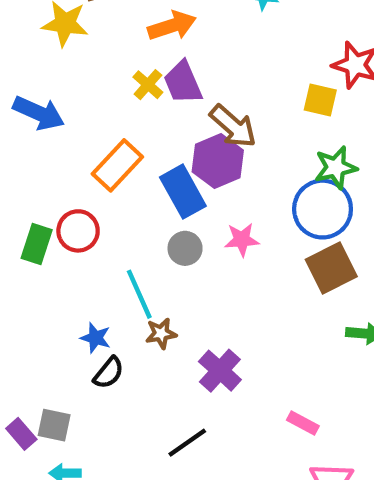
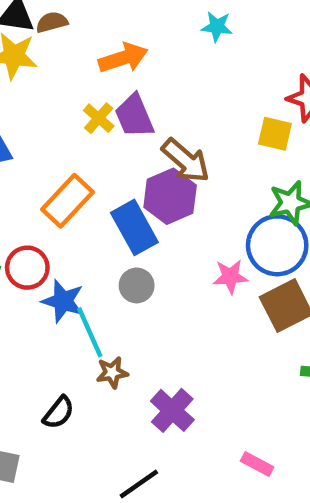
pink star: (242, 240) -> (230, 277), moved
blue star: (96, 338) -> (63, 301), moved, size x1.4

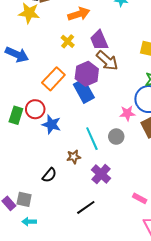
purple trapezoid: (134, 116) -> (99, 40), moved
purple hexagon: (170, 196) -> (87, 74), moved
gray circle: (137, 285) -> (116, 137), moved
cyan line: (90, 332) -> (92, 139), moved

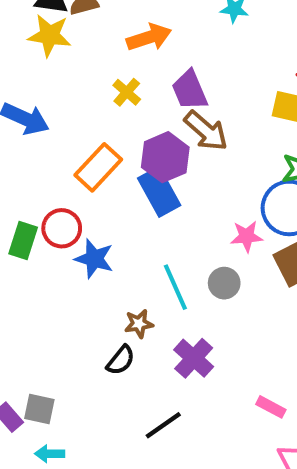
black semicircle: (49, 175) -> (121, 360), moved

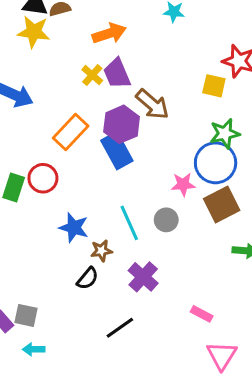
purple trapezoid: (190, 90) -> (117, 73), moved
blue star: (94, 259) -> (74, 228), moved

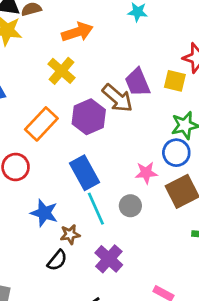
purple trapezoid: (117, 73) -> (138, 82), moved
yellow cross: (92, 75) -> (61, 71), size x1.4
blue rectangle: (117, 151) -> (84, 173), moved
blue circle: (216, 163) -> (176, 153), size x0.7

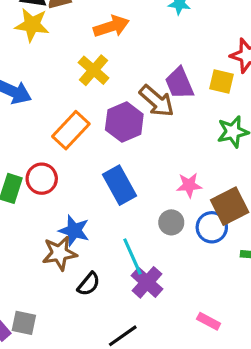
blue circle: (176, 153) -> (212, 227), moved
cyan line: (96, 209) -> (132, 256), moved
brown star: (70, 234) -> (60, 253), moved, size x1.5

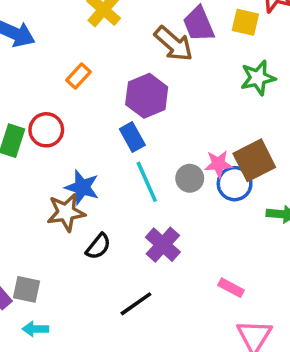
purple hexagon: (124, 122) -> (147, 96), moved
orange rectangle: (71, 130) -> (79, 76), size x0.6
blue rectangle: (119, 185) -> (132, 137), size x0.7
pink star: (189, 185) -> (218, 164), moved
cyan line: (132, 256) -> (147, 182), moved

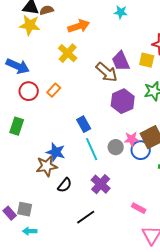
purple hexagon: (147, 96) -> (123, 101), moved
red circle: (46, 130) -> (29, 91), moved

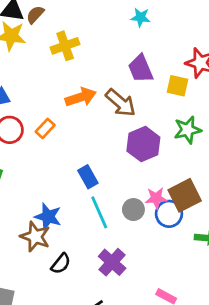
brown semicircle: (47, 10) -> (35, 15), turned -32
orange arrow: (79, 26) -> (81, 97), moved
yellow cross: (68, 53) -> (65, 46), moved, turned 30
purple trapezoid: (121, 61) -> (141, 69), moved
brown star: (47, 166) -> (35, 237), turned 30

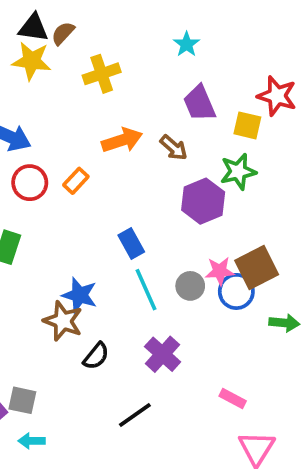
cyan star: (141, 17) -> (187, 44), moved, turned 30
brown arrow: (121, 103) -> (174, 148), size x0.7
green star: (187, 130) -> (238, 172), moved

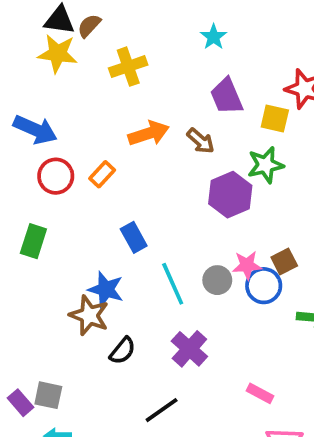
blue rectangle: (131, 244) -> (134, 237), moved
brown square: (257, 267) -> (284, 262), size x0.6

